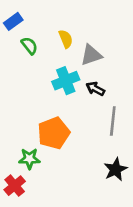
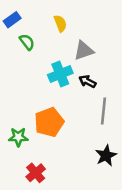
yellow semicircle: (66, 39) -> (60, 23), moved
green star: (29, 159) -> (18, 137), moved
red cross: (15, 186) -> (36, 173), moved

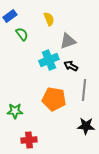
orange pentagon: (49, 122) -> (54, 99), moved, turned 30
black star: (106, 156) -> (86, 126), turned 30
red cross: (36, 173) -> (29, 140), turned 35

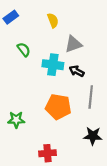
green semicircle: (22, 34) -> (24, 50), moved
cyan cross: (49, 60) -> (53, 65), turned 30
red cross: (29, 140) -> (47, 153), moved

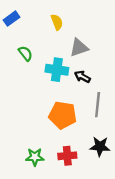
green star: (16, 120) -> (35, 157), moved
red cross: (47, 153) -> (67, 156), moved

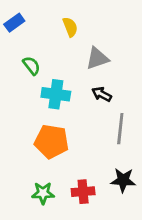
cyan cross: (57, 70) -> (56, 94), moved
orange pentagon: (63, 115) -> (52, 142), moved

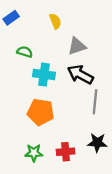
green semicircle: (32, 66) -> (25, 52), turned -35
black arrow: (102, 94) -> (80, 75), size x1.6

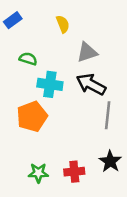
orange pentagon: (41, 112) -> (32, 116), moved, turned -30
black star: (97, 143) -> (110, 161), turned 30

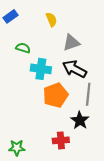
orange pentagon: (32, 116) -> (56, 95), moved
black star: (110, 161) -> (80, 120), moved
green star: (38, 173) -> (17, 148), moved

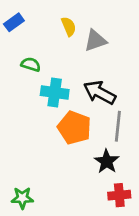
gray triangle: (71, 43) -> (95, 41), moved
orange pentagon: (56, 95) -> (74, 128), turned -30
red cross: (61, 140) -> (119, 195), moved

